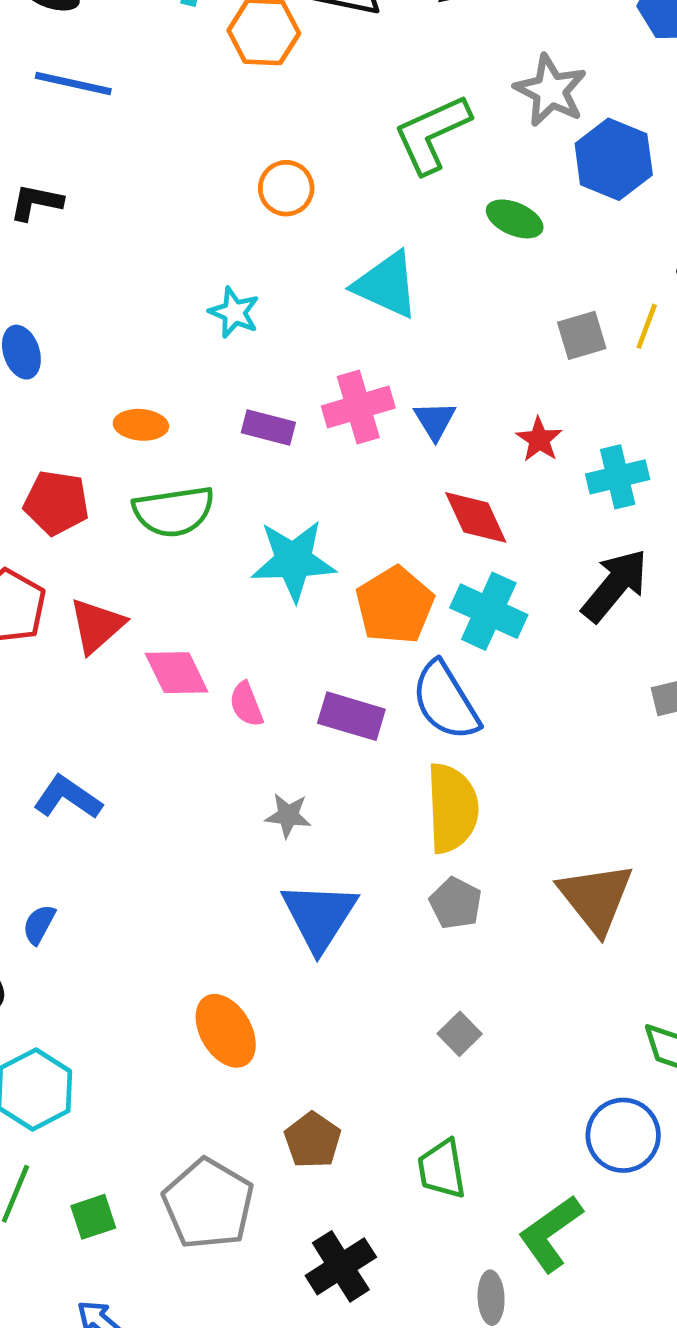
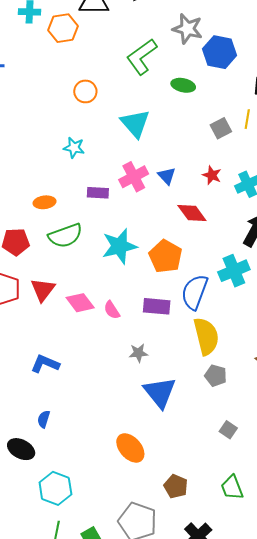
cyan triangle: (386, 285) -> (135, 123), turned 36
cyan cross: (489, 611) -> (234, 271), moved, turned -36
blue semicircle: (445, 701) -> (195, 292), turned 63

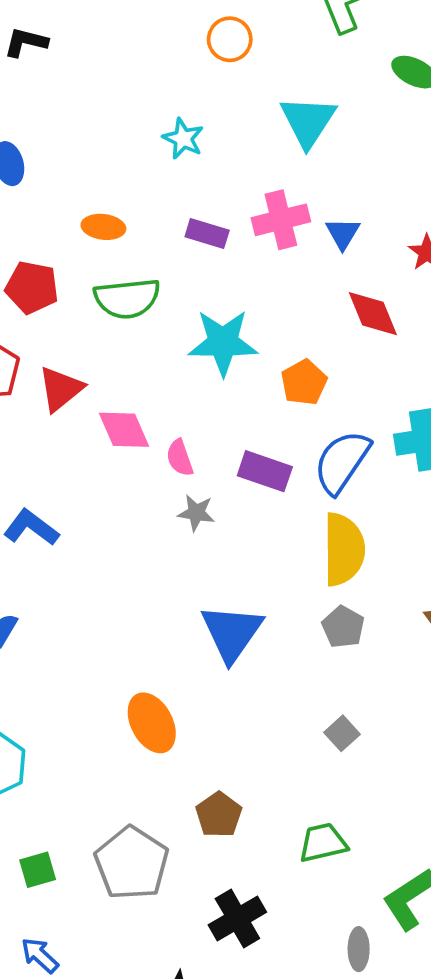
orange pentagon: (165, 256) -> (304, 382), size x0.7
gray star: (138, 353) -> (196, 513), moved
green trapezoid: (232, 488) -> (323, 843), turned 84

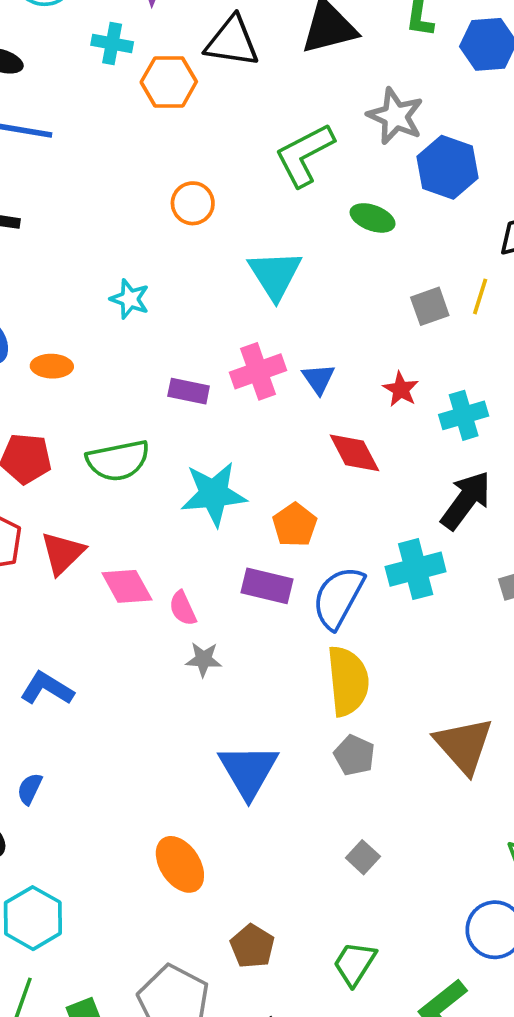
cyan star: (183, 139) -> (130, 299), moved
orange ellipse: (103, 227) -> (52, 366), moved
purple rectangle: (265, 471) -> (267, 586), moved
green trapezoid: (323, 843) -> (355, 964), turned -39

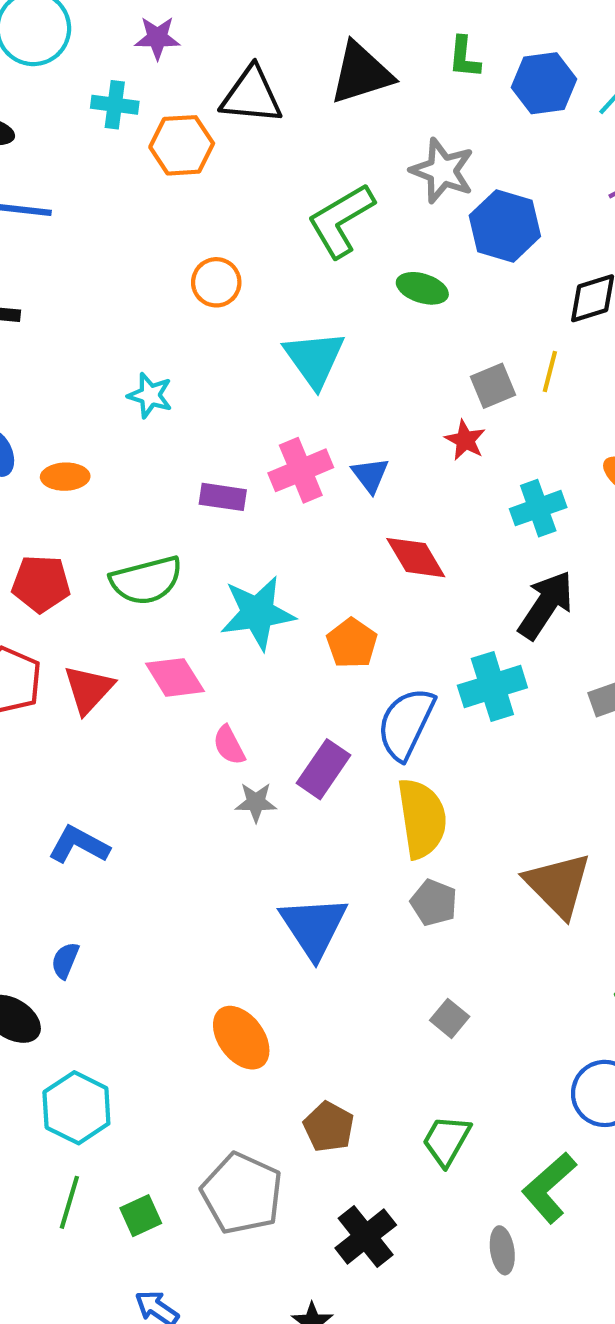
red star: (401, 389) -> (465, 440), moved
pink diamond: (127, 586) -> (175, 677), moved
purple rectangle: (267, 586) -> (323, 769), moved, turned -66

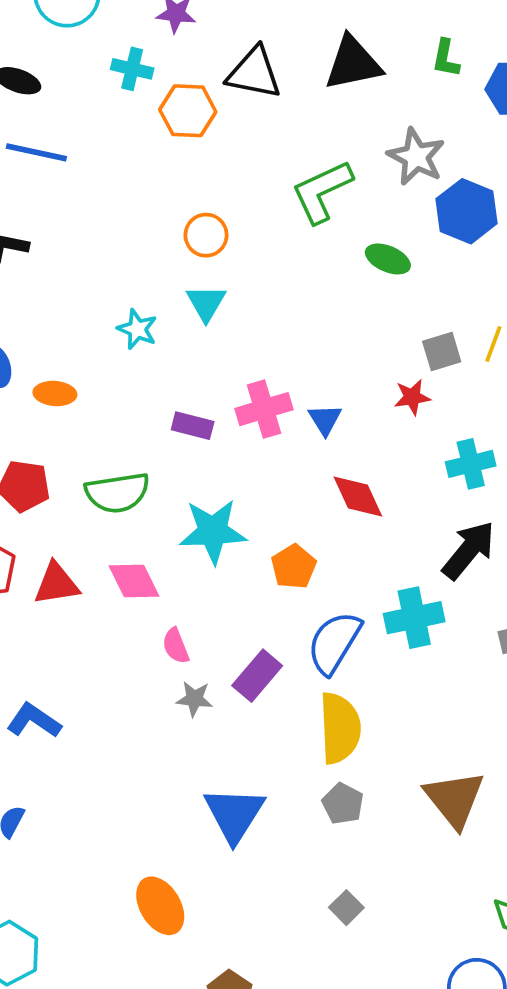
cyan triangle: (314, 359) -> (206, 303), moved, size x0.7
red star: (465, 440) -> (412, 397), turned 30
red triangle: (89, 689) -> (56, 584), turned 33

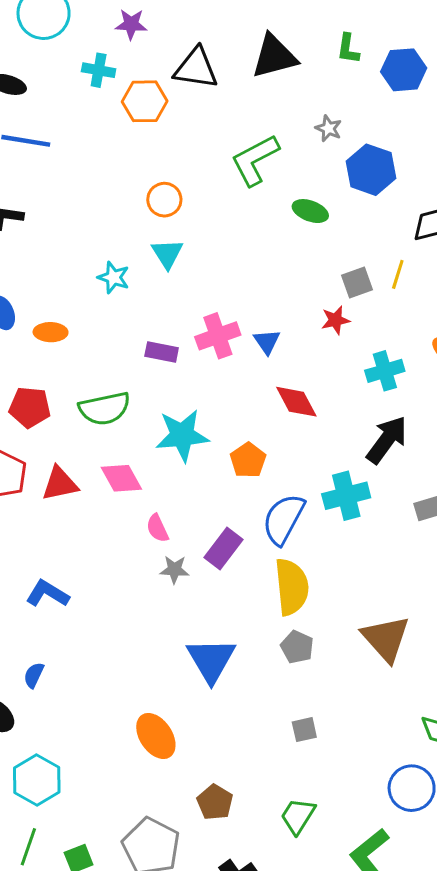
gray star: (416, 157) -> (329, 128), size x0.6
gray square: (346, 908) -> (304, 730), turned 35

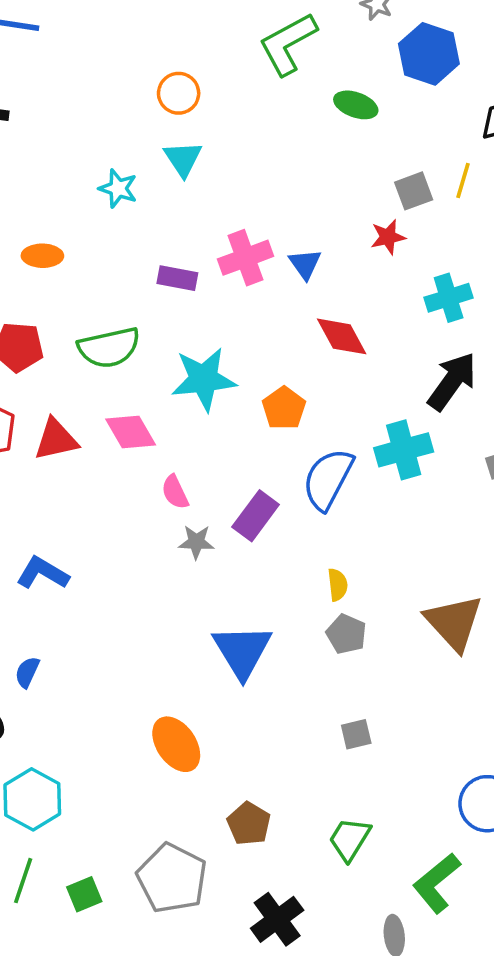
yellow semicircle: (292, 587) -> (338, 585), moved, size x0.5

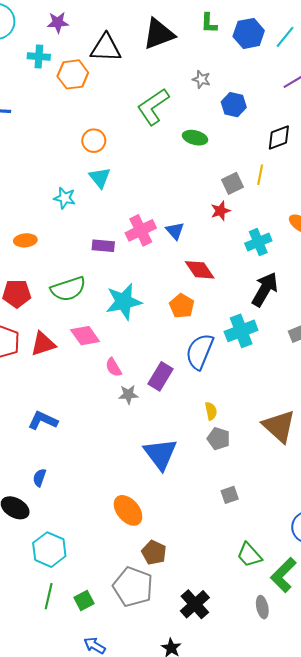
blue hexagon: (429, 54) -> (234, 105), size x0.7
orange pentagon: (284, 408) -> (182, 306), moved
brown pentagon: (249, 824) -> (154, 553), moved
green trapezoid: (350, 839) -> (249, 555), moved, turned -68

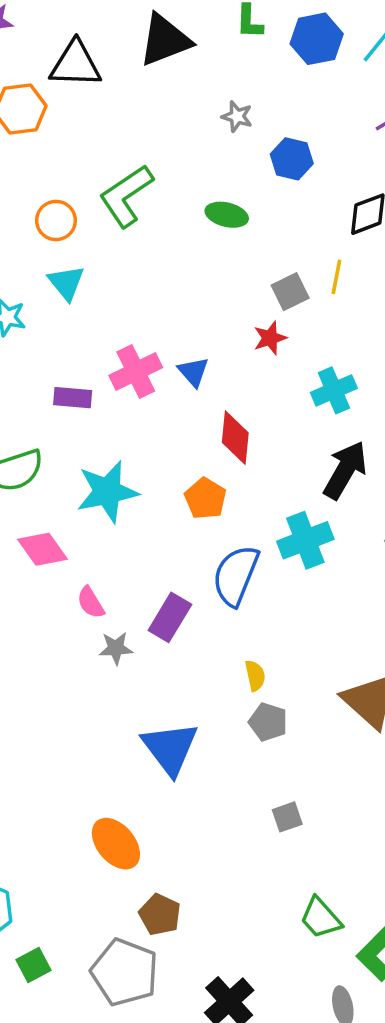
green L-shape: (153, 107) -> (126, 196), moved
red diamond: (200, 270) -> (235, 438), turned 40
green square: (84, 601) -> (34, 965), moved

